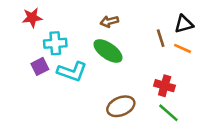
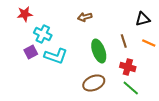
brown line: (161, 38) -> (124, 41), moved
cyan cross: (55, 43) -> (43, 34), turned 30
orange line: (183, 48) -> (149, 43), moved
green ellipse: (108, 51) -> (99, 51), moved, turned 35

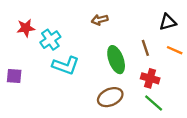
red star: (25, 14) -> (26, 28), moved
cyan cross: (43, 34) -> (50, 40), turned 30
purple square: (31, 52) -> (14, 76), moved, turned 32

